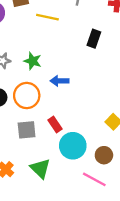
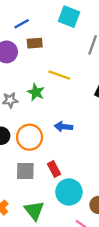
yellow line: (47, 17) -> (59, 75), moved
green star: (33, 61) -> (36, 92), moved

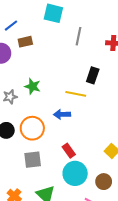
yellow line: (59, 75) -> (76, 94), moved
red rectangle: (54, 169) -> (69, 151), moved

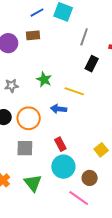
blue line: (11, 26) -> (37, 13), moved
black rectangle: (93, 75) -> (92, 64), moved
green star: (33, 86) -> (44, 80), moved

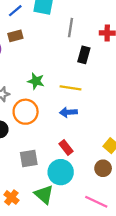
blue arrow: (59, 109) -> (68, 112), moved
orange circle: (29, 118) -> (26, 112), moved
cyan circle: (63, 167) -> (61, 172), moved
brown circle: (90, 178) -> (103, 168), moved

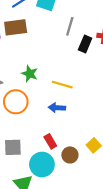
brown rectangle: (15, 36) -> (16, 27), size x1.5
black rectangle: (84, 55) -> (85, 44), moved
brown circle: (103, 168) -> (70, 155), moved

